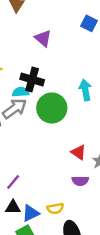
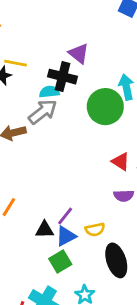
purple triangle: (43, 38) -> (79, 54), moved
green circle: (52, 108) -> (105, 107), moved
purple line: (13, 182) -> (65, 216), moved

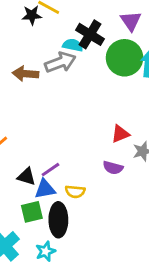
purple triangle: (79, 54) -> (131, 21), moved
green circle: (105, 107) -> (125, 58), moved
red triangle: (121, 162) -> (120, 134), turned 48
black ellipse: (116, 260) -> (58, 220), moved

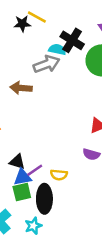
brown arrow: (26, 74) -> (21, 88), moved
purple line: (51, 170) -> (35, 170), moved
blue triangle: (45, 189) -> (23, 177), moved

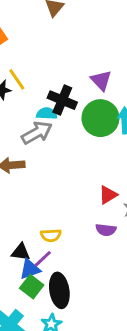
yellow line: (37, 17) -> (17, 79), turned 36
yellow semicircle: (59, 175) -> (51, 235), moved
green square: (22, 192) -> (32, 287), turned -30

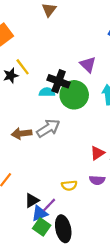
green circle: (100, 118) -> (74, 95), moved
gray arrow: (37, 133) -> (48, 128), moved
yellow semicircle: (51, 235) -> (69, 185), moved
black triangle: (21, 252) -> (32, 200), turned -35

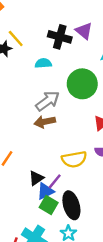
black cross: (59, 81) -> (60, 37), moved
green circle: (74, 95) -> (82, 84), moved
brown arrow: (22, 133) -> (45, 122), moved
yellow semicircle: (69, 185) -> (74, 159), size x1.5

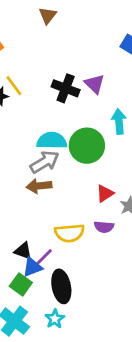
cyan semicircle: (43, 63) -> (52, 141), moved, size x1.5
black triangle: (36, 178) -> (23, 251), turned 49
green square: (49, 205) -> (21, 284), moved

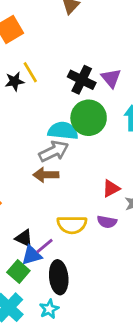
green circle: (87, 146) -> (89, 118), moved

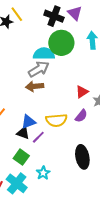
purple semicircle: (107, 222) -> (81, 116), turned -56
blue triangle: (32, 255) -> (28, 122), moved
black ellipse: (59, 277) -> (82, 157), moved
cyan star: (49, 309) -> (43, 173), moved

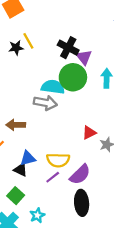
purple triangle: (75, 13) -> (84, 57), moved
gray arrow: (39, 69) -> (45, 103), turned 35
brown arrow: (35, 86) -> (16, 125), moved
purple semicircle: (81, 116) -> (80, 174), moved, size x1.5
purple line: (38, 137) -> (53, 177), moved

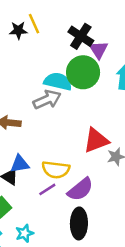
gray arrow: (45, 103) -> (47, 100), turned -40
red triangle: (89, 133) -> (96, 140), size x1.5

